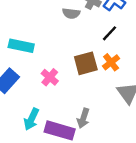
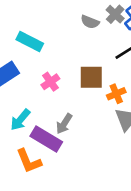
orange cross: (111, 62) -> (116, 94), moved
gray arrow: (83, 118) -> (64, 124), moved

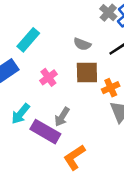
gray semicircle: (90, 22) -> (82, 44), moved
cyan rectangle: (30, 42) -> (28, 40), turned -75
orange L-shape: (29, 161) -> (74, 157), moved, turned 80

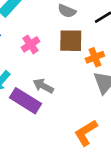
gray arrow: (62, 117) -> (43, 86), turned 84
orange L-shape: (74, 157) -> (86, 133), moved

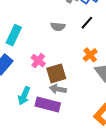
brown square: (71, 41) -> (56, 73), moved

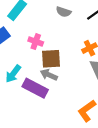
pink cross: (38, 61) -> (36, 42), turned -32

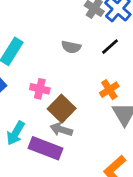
brown square: (51, 59) -> (62, 109), turned -36

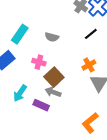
gray semicircle: (71, 47) -> (52, 37), moved
purple rectangle: (46, 148) -> (41, 105), size x0.7

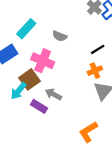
black line: (91, 34) -> (98, 49), moved
pink cross: (39, 62) -> (43, 61), size x1.5
brown square: (54, 77) -> (30, 79), moved

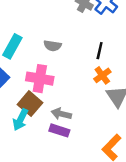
black line: (98, 49) -> (100, 51), turned -32
purple rectangle: (39, 106) -> (59, 130), moved

